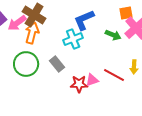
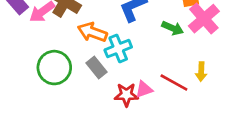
orange arrow: (32, 33) -> (92, 32), moved, turned -85
cyan cross: (73, 39) -> (118, 48), moved

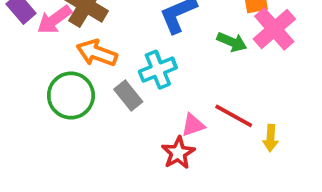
orange arrow: (92, 32) -> (97, 53), moved
yellow arrow: (201, 72) -> (271, 138), moved
red star: (126, 95) -> (178, 153), moved, turned -30

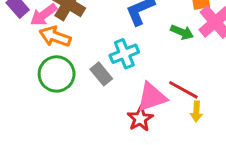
orange arrow: (97, 53) -> (55, 36), moved
pink triangle: (193, 125) -> (152, 97), size x1.6
yellow arrow: (271, 138) -> (196, 111), moved

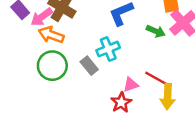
pink triangle: (152, 97) -> (131, 85), size x0.6
yellow arrow: (196, 111) -> (168, 97), size x1.5

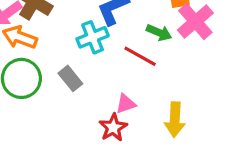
cyan cross: (108, 49) -> (93, 37), moved
red line: (157, 79) -> (140, 56), moved

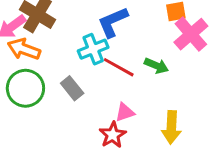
green arrow: (159, 33) -> (156, 66), moved
red line: (140, 56) -> (119, 67), moved

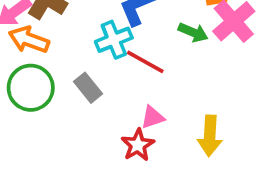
green arrow: (156, 66) -> (193, 32), moved

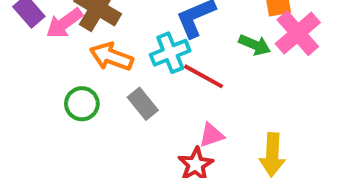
orange arrow: (29, 40) -> (111, 57), moved
green circle: (31, 88) -> (82, 104), size x0.7

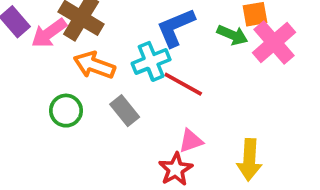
green arrow: (255, 45) -> (232, 35), moved

